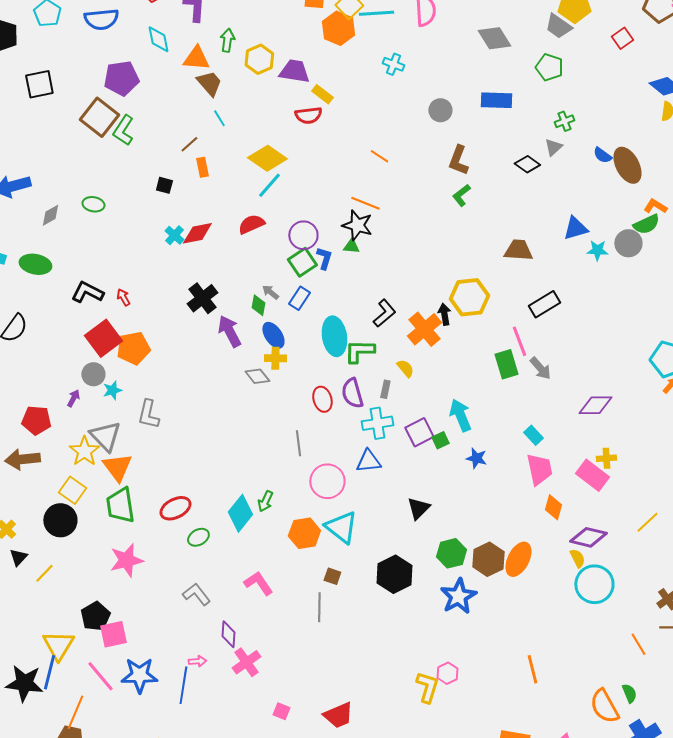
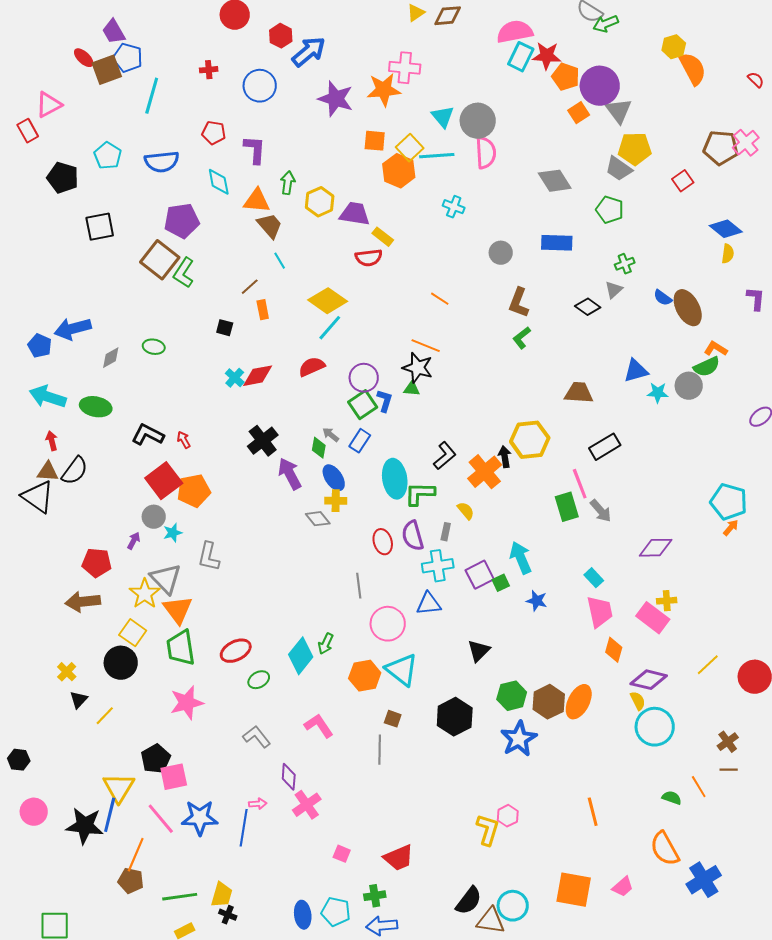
green semicircle: (629, 693) -> (672, 798), moved, turned -48

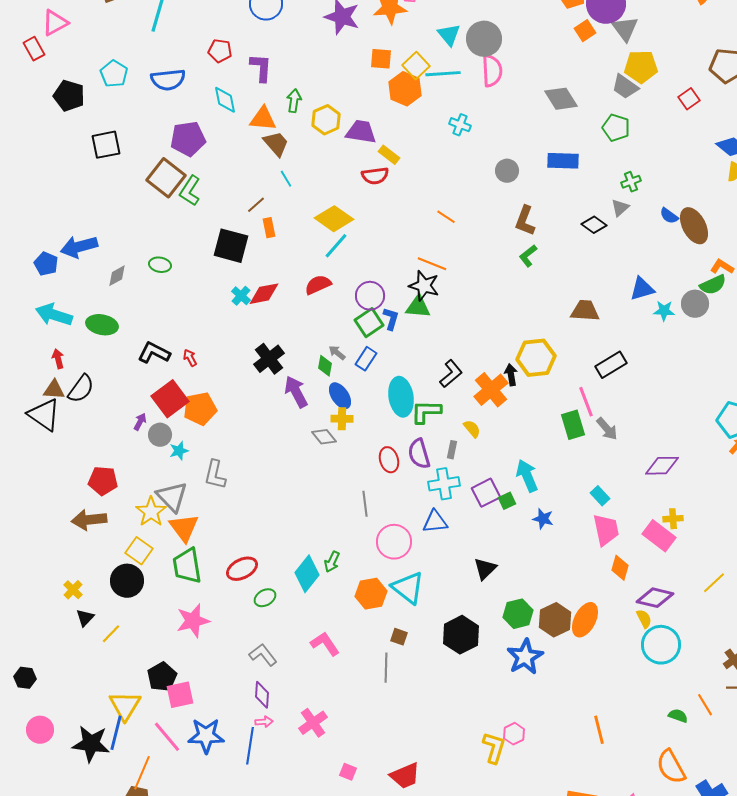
black square: (225, 328) -> (231, 246), size x2.0
green triangle: (412, 389) -> (418, 307), size x1.5
purple arrow: (134, 541) -> (140, 422), moved
purple diamond: (289, 777) -> (262, 695), moved

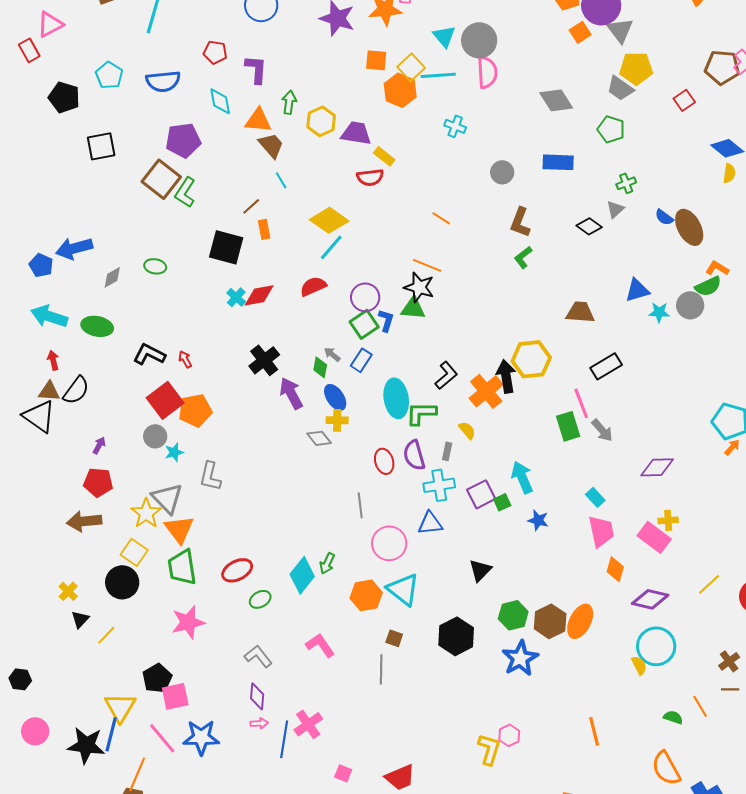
black arrow: (511, 375) -> (506, 376), size x1.5
purple arrow: (140, 422) -> (99, 445), moved
yellow semicircle: (644, 619) -> (639, 665), moved
blue line: (250, 746) -> (284, 739), moved

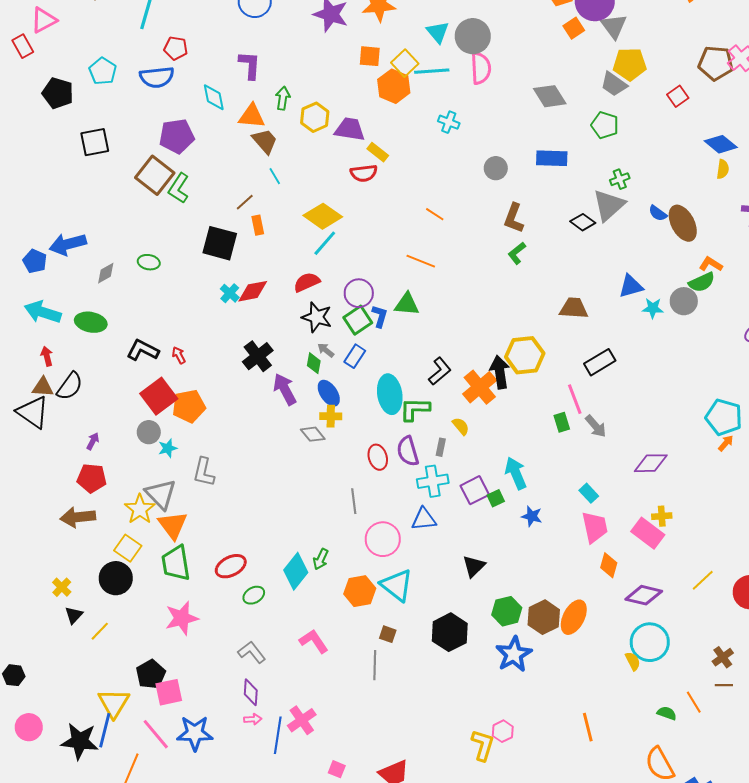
red pentagon: (215, 52) -> (176, 48), moved
gray triangle: (615, 209) -> (609, 205), size x1.8
black star: (419, 287) -> (317, 317), moved
green rectangle: (568, 426) -> (562, 422), size x0.7

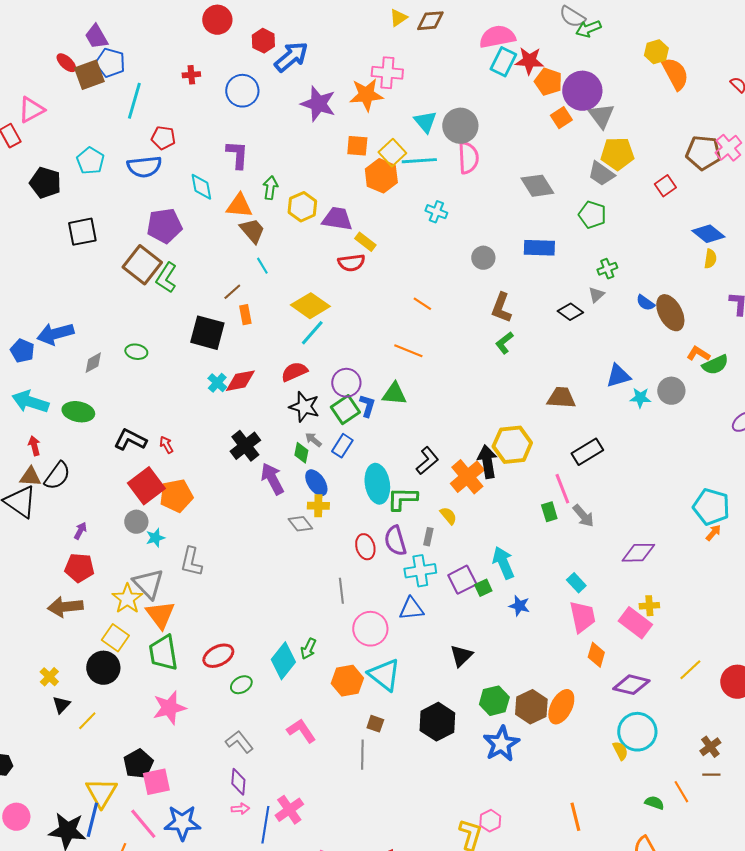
gray triangle: (609, 205) -> (596, 295), size x0.5
green semicircle: (702, 282) -> (715, 365), moved

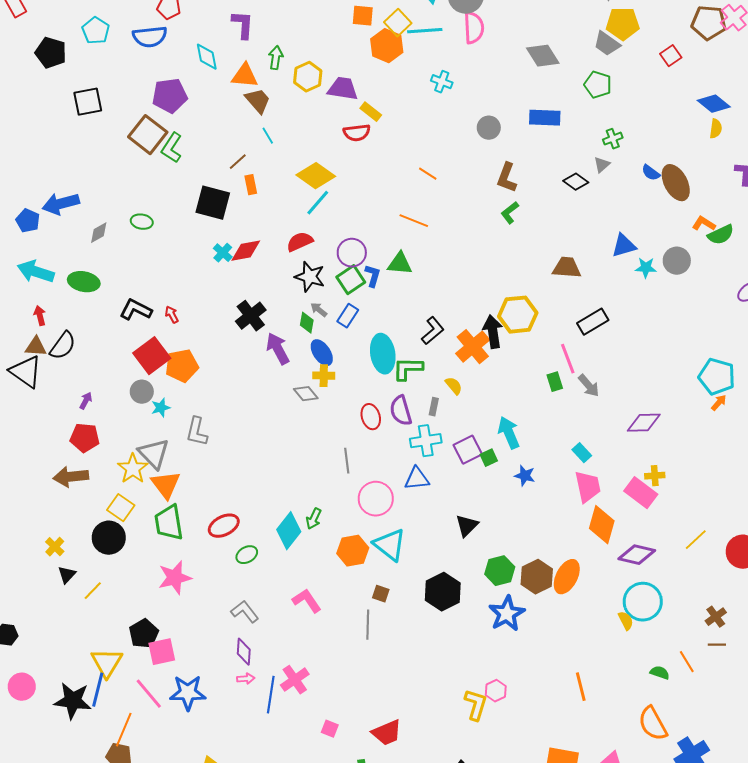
orange diamond: (596, 655) -> (602, 525), size x1.5

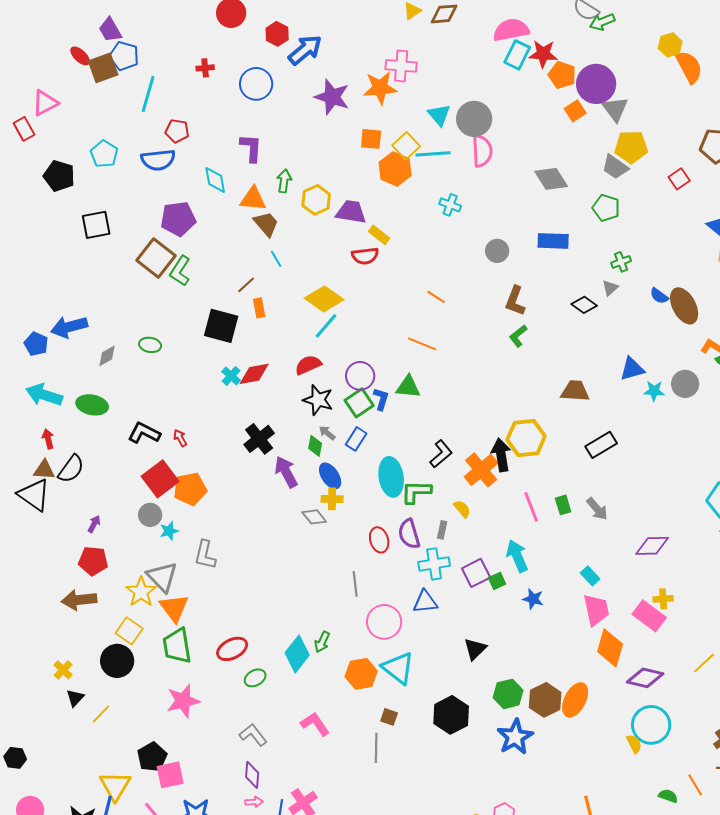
pink line: (568, 359) -> (531, 507), moved

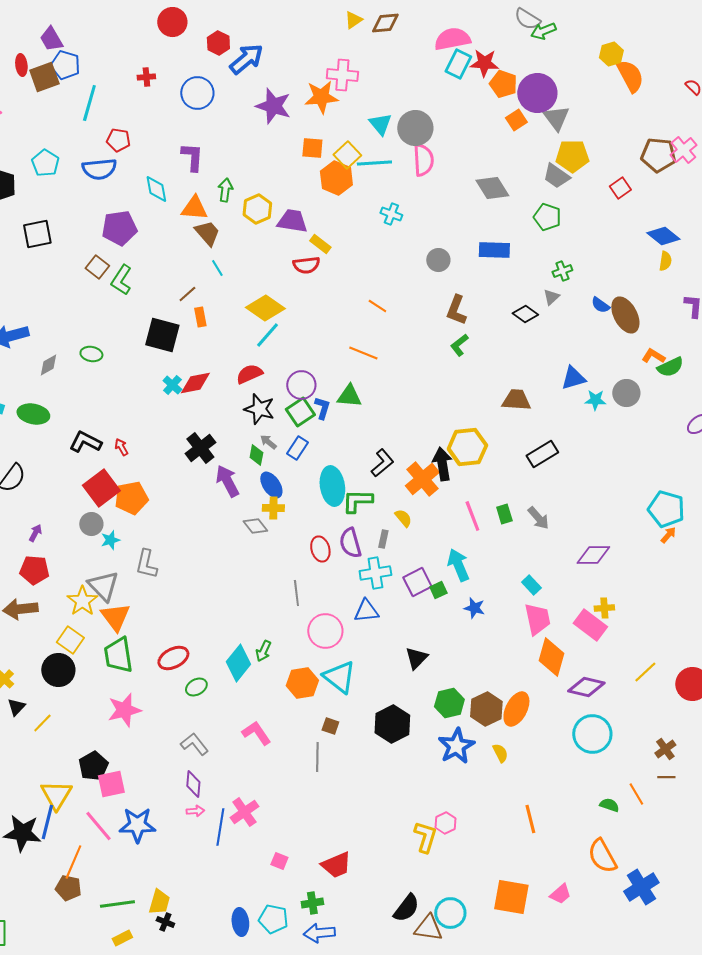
red ellipse: (80, 56) -> (21, 65), turned 40
brown square: (156, 258) -> (97, 267), size x0.6
yellow semicircle: (634, 744) -> (500, 753), moved

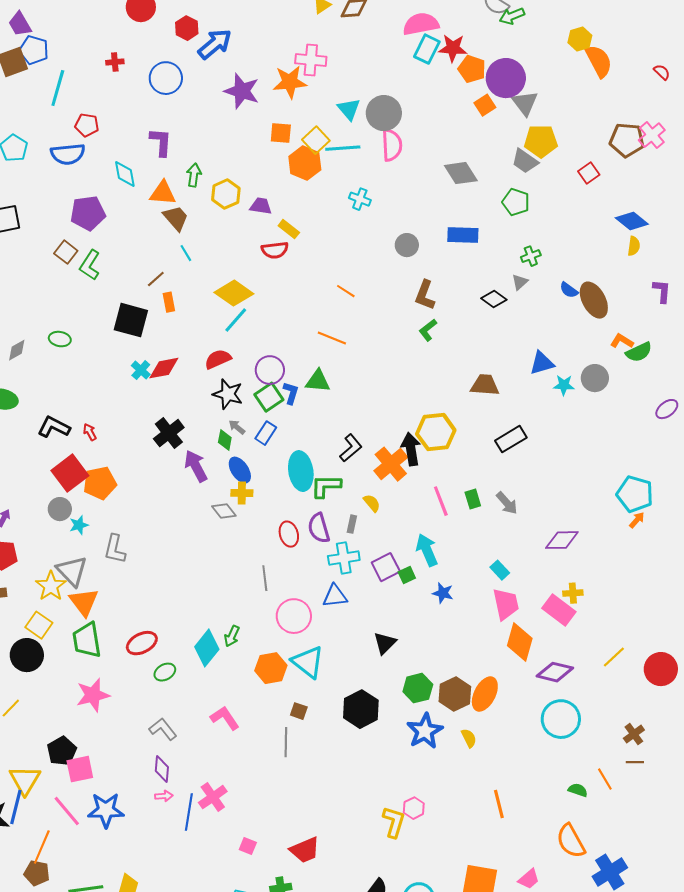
purple trapezoid: (292, 221) -> (261, 206), size x0.7

